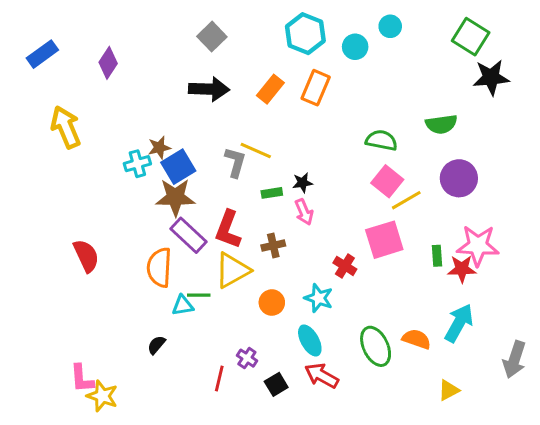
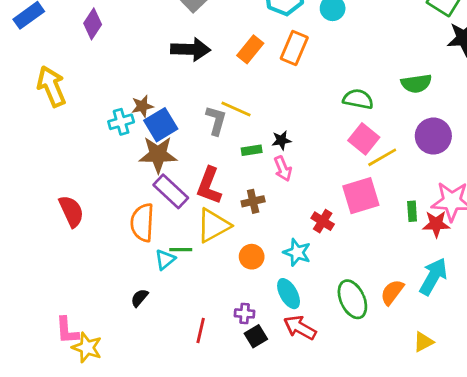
cyan triangle: (183, 305) -> (165, 260), turned -30
orange semicircle: (417, 339) -> (392, 292), turned -72
purple cross: (247, 358) -> (245, 313), moved, turned -30

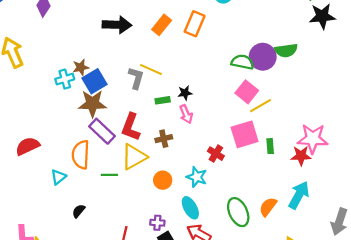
purple circle: (433, 136) -> (263, 57), moved
red semicircle: (71, 211) -> (28, 146), turned -90
green rectangle: (412, 211) -> (270, 146), moved
cyan triangle: (165, 260) -> (58, 177), moved

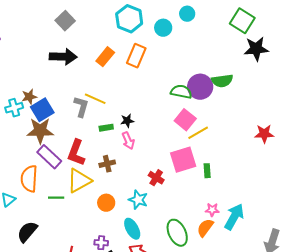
pink star: (313, 139) -> (212, 210), moved, size x0.5
red star: (301, 156) -> (264, 134), moved
black semicircle: (79, 211) -> (27, 232), size x1.6

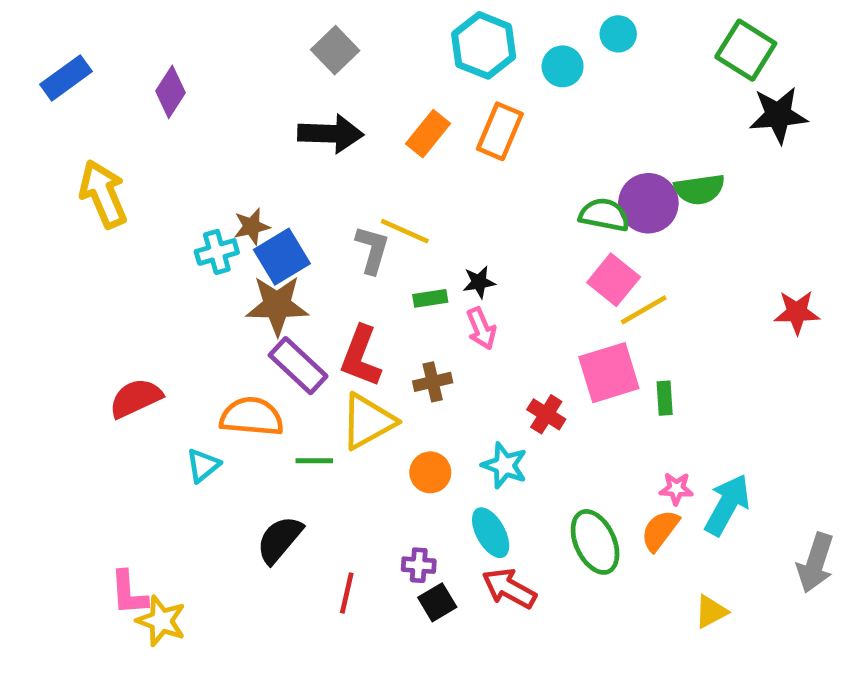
orange semicircle: (29, 179) -> (252, 417), turned 92
black semicircle: (27, 232) -> (279, 540), moved

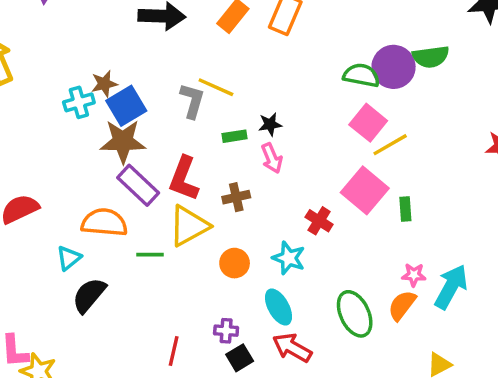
pink square: (609, 373) -> (365, 190), turned -33
black semicircle: (279, 540) -> (89, 295), moved

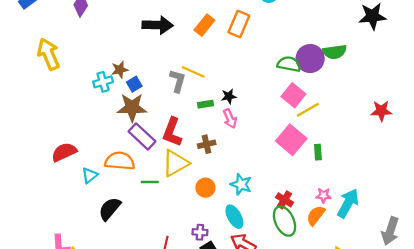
blue square: (126, 106) -> (134, 84), size x0.6
red cross: (319, 221) -> (285, 200), moved
cyan triangle: (69, 258) -> (90, 175), moved

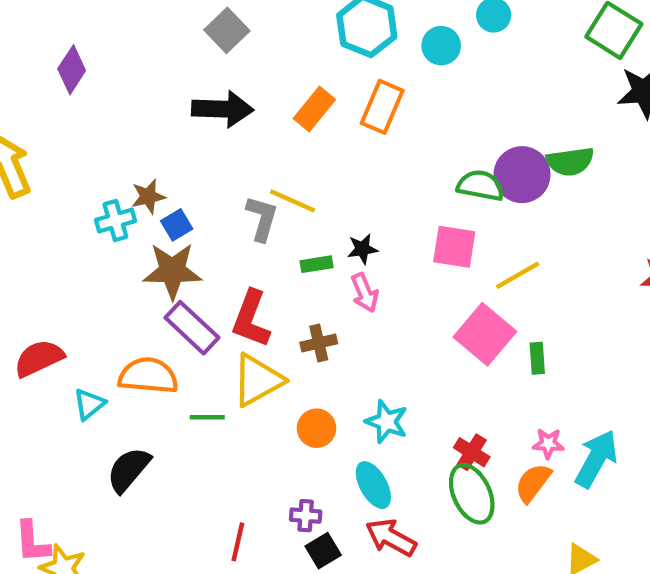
pink square: (293, 95) -> (454, 247), moved, turned -30

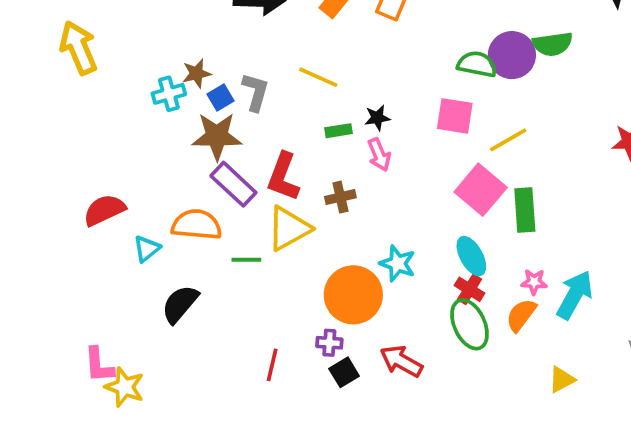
gray L-shape: (262, 218) -> (256, 92), moved
green rectangle: (537, 358) -> (525, 210), size x1.6
orange circle: (317, 428) -> (353, 295), moved, size x1.8
cyan ellipse: (373, 485) -> (471, 256), moved

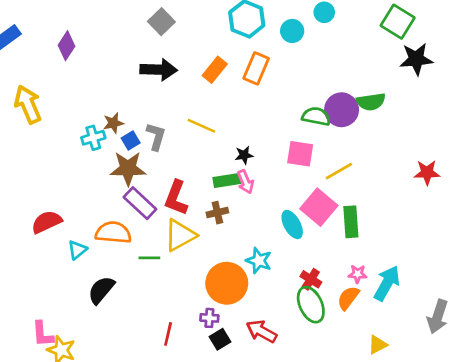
green rectangle: (339, 131) -> (227, 180), moved, size x1.4
cyan ellipse: (471, 256) -> (292, 225), moved

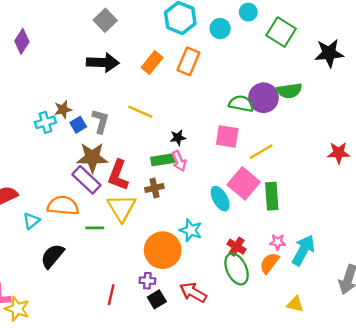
green square: (398, 22) -> (281, 32), moved
brown star: (128, 168) -> (92, 158), moved
yellow triangle: (180, 235) -> (122, 208), turned -32
yellow triangle: (378, 345) -> (295, 304), turned 42

